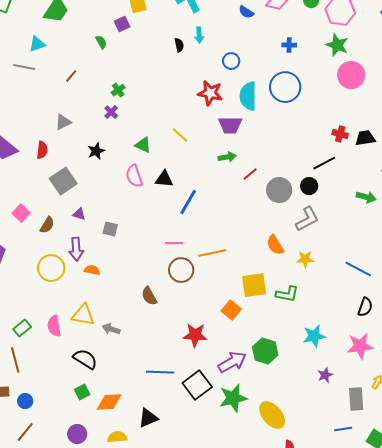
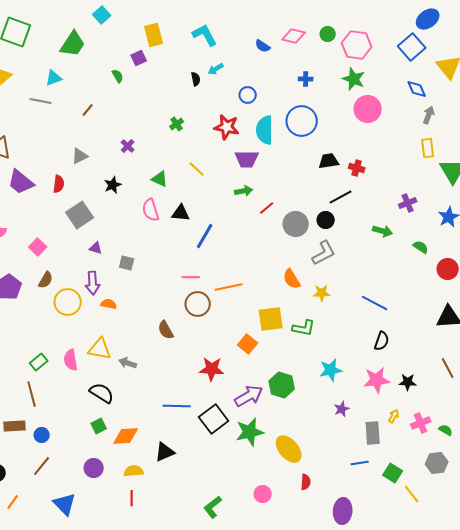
cyan arrow: (199, 35) -> (216, 69), turned 63
green cross: (118, 90) -> (177, 124), moved
black trapezoid: (365, 138) -> (329, 161), moved
brown semicircle: (47, 225) -> (46, 280), moved

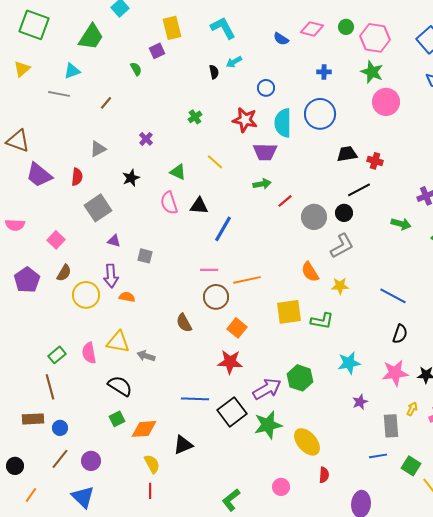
orange square: (248, 344) -> (237, 328), moved
purple circle: (94, 468) -> (91, 461), moved
yellow semicircle: (134, 471) -> (152, 464), turned 66

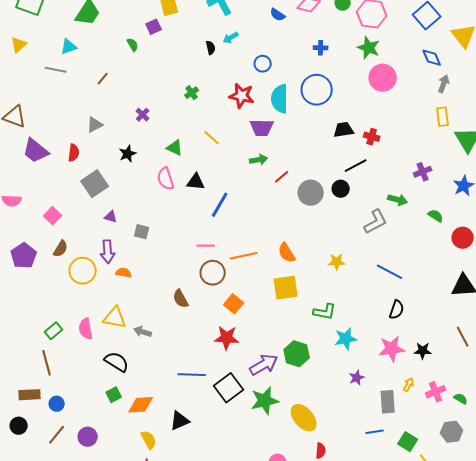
gray L-shape: (342, 246) -> (376, 222), moved
orange semicircle: (310, 272) -> (287, 253), moved
green L-shape: (322, 321) -> (325, 312), moved
black circle: (15, 466) -> (19, 426), moved

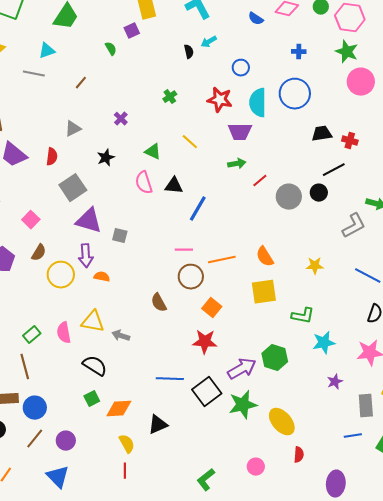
purple triangle: (111, 217) -> (89, 221), size x2.0
blue circle: (57, 404) -> (35, 408), size x1.5

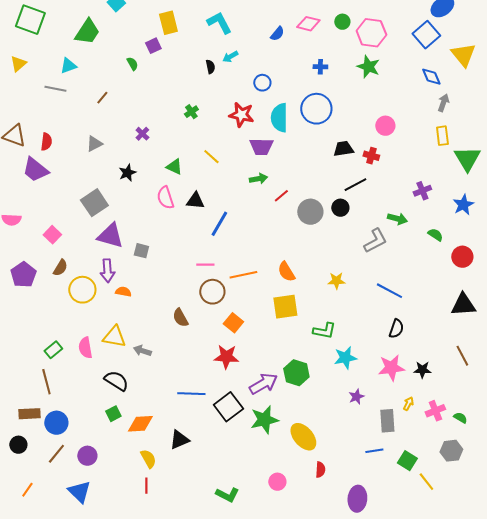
blue semicircle: (256, 19) -> (277, 34), turned -84
pink circle: (361, 82) -> (385, 126), moved, size x0.7
red semicircle: (52, 157) -> (46, 142), moved
green L-shape: (206, 480) -> (227, 495), turned -115

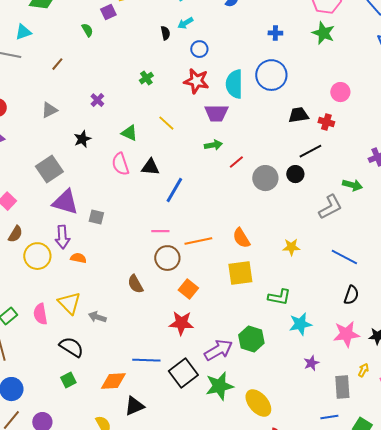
blue circle: (262, 83) -> (199, 49), moved
yellow triangle: (114, 337) -> (69, 303), turned 35
orange diamond: (140, 424) -> (113, 381), moved

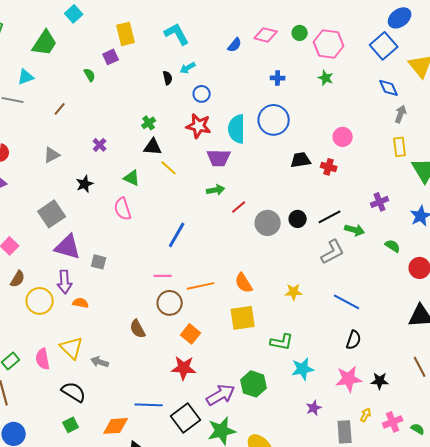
green star: (323, 33) -> (326, 78), size x0.7
black line: (310, 151) -> (330, 217), moved
black triangle: (150, 167) -> (153, 147), moved

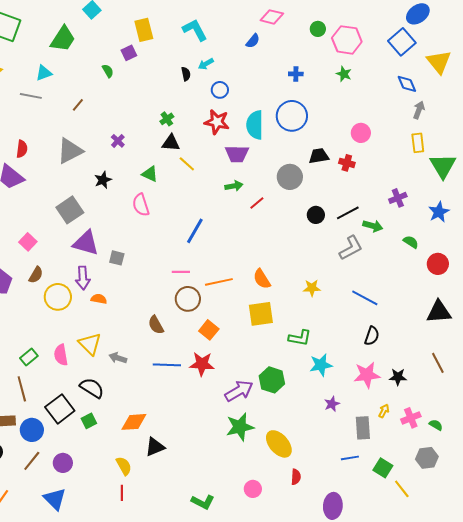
pink diamond: (266, 35) -> (272, 17), moved
gray triangle: (52, 155) -> (70, 151), size x1.6
gray circle: (268, 223) -> (290, 177), moved
blue line: (149, 405) -> (167, 365), moved
black square: (186, 418) -> (60, 409), moved

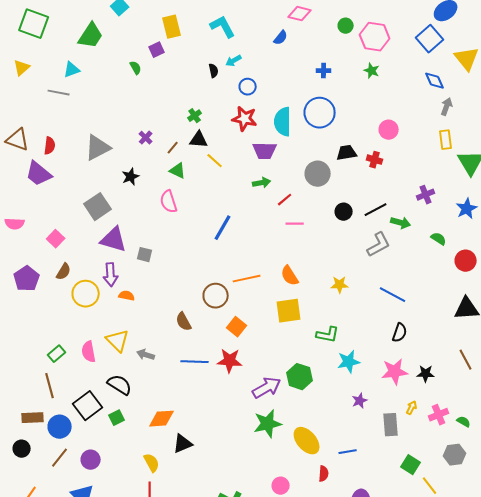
brown line: (78, 105) -> (173, 148), moved
pink line: (181, 272) -> (295, 224), moved
blue line: (350, 458) -> (348, 452), moved

